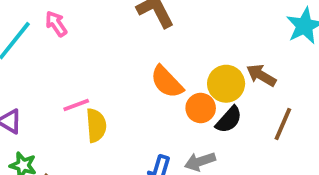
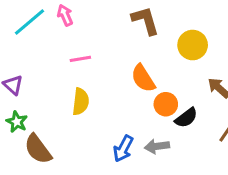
yellow circle: (226, 84) -> (193, 45), moved
pink line: (76, 105) -> (80, 59), moved

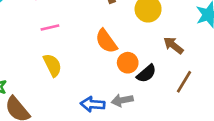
yellow semicircle: (81, 102) -> (52, 65), turned -30
blue arrow: (123, 149) -> (93, 104), turned 70

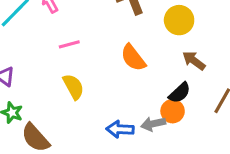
brown arrow: (173, 45) -> (194, 61), moved
orange circle: (128, 63) -> (173, 111), moved

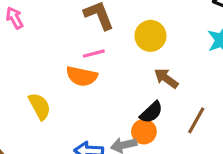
pink line: (69, 44) -> (94, 54), moved
orange semicircle: (133, 58) -> (82, 76), moved, turned -40

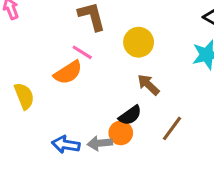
pink line: (94, 54) -> (82, 52), turned 40
orange semicircle: (82, 76) -> (68, 72), turned -52

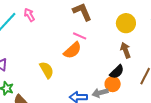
yellow circle: (139, 42) -> (126, 23), moved
brown arrow: (148, 85) -> (126, 50), turned 35

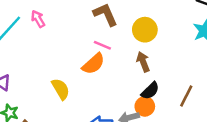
yellow circle: (126, 23) -> (145, 30), moved
brown arrow: (126, 50) -> (143, 62), moved

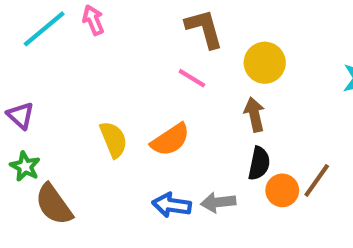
orange semicircle: (93, 64) -> (170, 140), moved
black semicircle: (150, 91) -> (259, 163), turned -42
orange circle: (145, 106) -> (282, 190), moved

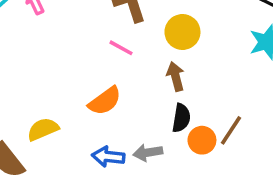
yellow semicircle: (114, 140) -> (43, 129), moved, turned -88

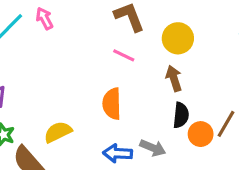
orange semicircle: (105, 101) -> (112, 104), turned 128
gray arrow: (148, 153) -> (153, 148), turned -145

